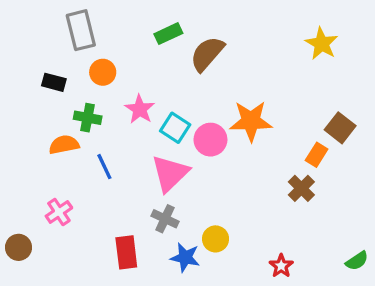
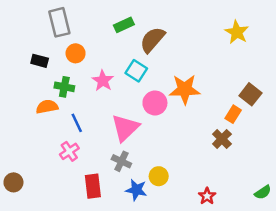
cyan square: (175, 128) -> (136, 71), moved
pink cross: (59, 212) -> (69, 151), moved

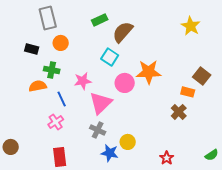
pink star: (103, 81) -> (83, 81), moved, turned 30
orange rectangle: (233, 114) -> (188, 92), turned 72
red rectangle: (93, 186) -> (60, 157), moved

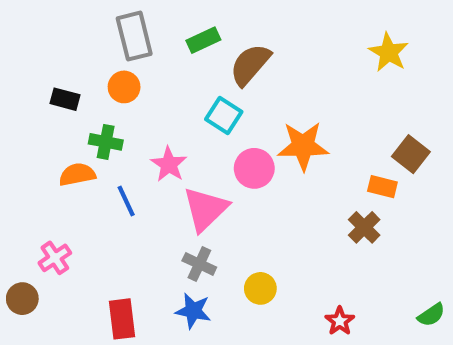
gray rectangle: (48, 18) -> (134, 36), moved
pink star: (83, 81) -> (169, 164), turned -30
pink cross: (56, 122) -> (55, 258), moved
blue star: (110, 153) -> (193, 311), moved

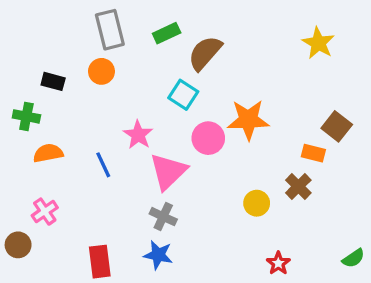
green cross: (106, 142) -> (26, 116), moved
orange semicircle: (77, 174) -> (48, 153), moved
yellow circle: (260, 288) -> (257, 203), moved

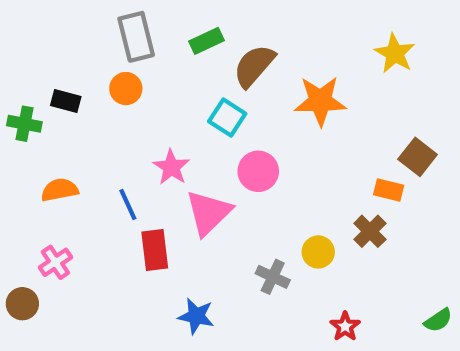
green cross: (26, 116) -> (24, 124), moved
orange star: (248, 120) -> (320, 101), moved
gray cross: (163, 217) -> (273, 277), moved
red rectangle: (100, 262) -> (155, 250), moved

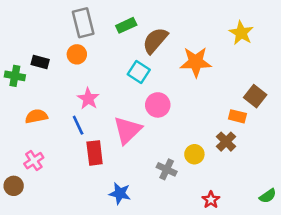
pink star: (171, 167) -> (88, 99), moved

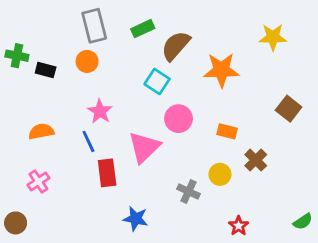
yellow star: (241, 33) -> (273, 37), turned -30
green cross: (15, 76) -> (17, 56), moved
orange rectangle: (237, 116) -> (227, 131), moved
brown circle: (14, 186) -> (16, 223), moved

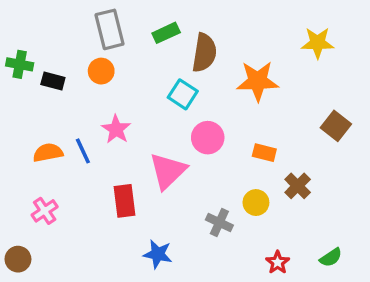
brown semicircle: (176, 46) -> (204, 53), turned 148
blue line: (88, 141) -> (83, 151), moved
green semicircle: (303, 222) -> (331, 257), moved

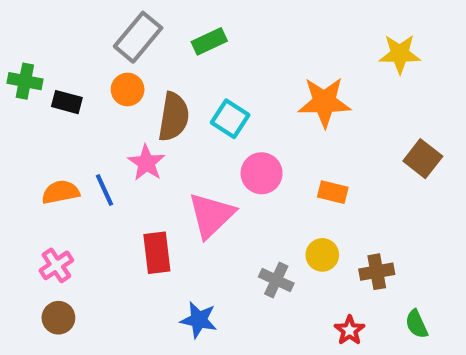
gray rectangle: (110, 29) -> (138, 37), turned 54
brown semicircle: (204, 53) -> (174, 117), moved
brown cross: (298, 186) -> (377, 272), moved, turned 35
green semicircle: (331, 257) -> (417, 324), turned 100
brown circle: (18, 259) -> (58, 318), moved

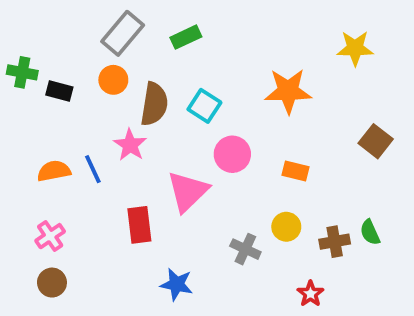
green semicircle: (417, 324) -> (370, 232), moved

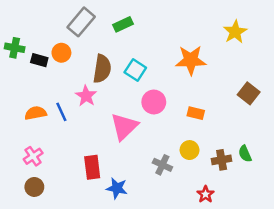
yellow star: (355, 48) -> (235, 32), turned -30
orange circle: (113, 80) -> (61, 53), moved
red rectangle: (139, 225) -> (92, 167), moved

